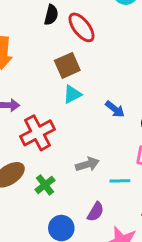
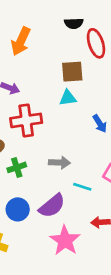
black semicircle: (51, 15) -> (74, 23), turned 54
purple semicircle: (96, 212) -> (52, 206), size x1.5

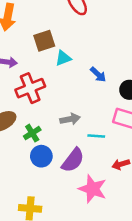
brown square: (72, 72) -> (44, 41), moved
blue circle: (18, 209) -> (41, 156), moved

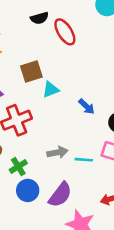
cyan line: (96, 136) -> (84, 160), moved

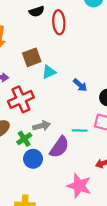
red ellipse: (65, 32) -> (59, 22), turned 30
gray arrow: (57, 152) -> (42, 126), moved
purple semicircle: (60, 195) -> (59, 147), moved

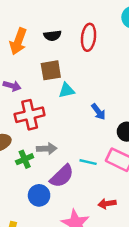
black semicircle: (37, 11) -> (52, 36), moved
blue circle: (33, 159) -> (39, 195), moved

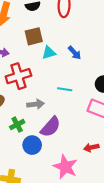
blue arrow: (98, 112) -> (75, 53), moved
green cross: (25, 159) -> (17, 125), moved
cyan line: (88, 162) -> (65, 89), moved

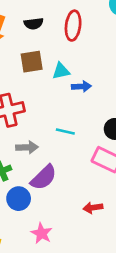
cyan triangle: (49, 53) -> (61, 71), moved
blue arrow: (75, 53) -> (81, 86), turned -56
pink star: (65, 167) -> (42, 233), moved, size x0.7

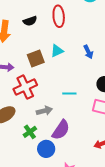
brown square: (32, 62) -> (36, 58), moved
blue arrow: (81, 86) -> (88, 52), moved, turned 80

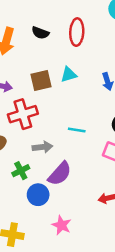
black semicircle: (30, 21) -> (40, 33), turned 32

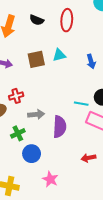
red cross: (23, 114) -> (16, 96), moved, size x0.6
cyan line: (77, 130) -> (81, 104), moved
purple semicircle: (60, 174) -> (60, 127), moved, turned -40

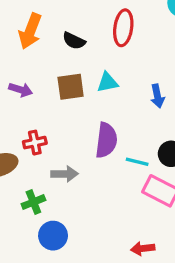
black semicircle: (37, 20) -> (74, 41), moved
purple semicircle: (60, 127) -> (106, 140), moved

